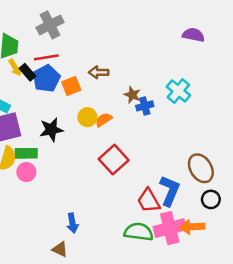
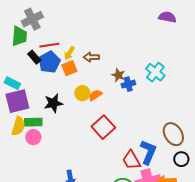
gray cross: (50, 25) -> (32, 19), moved
purple semicircle: (193, 35) -> (167, 17), moved
yellow arrow: (15, 67) -> (69, 53), moved, turned 64

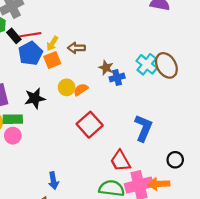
black rectangle: (34, 57) -> (14, 36), moved
brown ellipse: (173, 134) -> (166, 65), moved
blue L-shape: (148, 152) -> (143, 128), moved

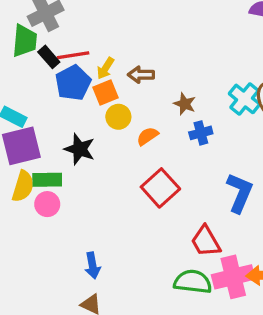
blue cross: (117, 77) -> (201, 133), moved
yellow circle: (67, 87) -> (118, 117), moved
black star: (35, 98) -> (80, 149), turned 30
blue arrow: (53, 181) -> (93, 266), moved

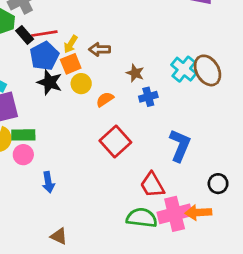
black star: (80, 149) -> (50, 82), moved
blue arrow: (93, 266) -> (48, 182), moved

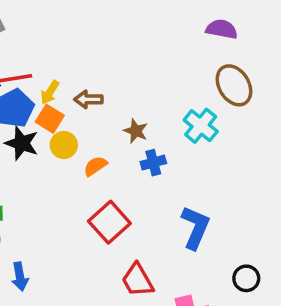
orange square: (71, 64) -> (50, 119), turned -36
brown ellipse: (207, 70) -> (234, 85), moved
red trapezoid: (152, 185) -> (137, 280), moved

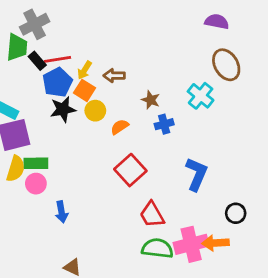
black star: (22, 143) -> (63, 109), turned -30

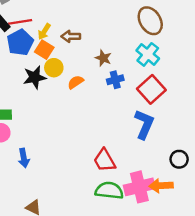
brown ellipse: (226, 65) -> (150, 21), moved
black star: (63, 109) -> (35, 77), moved
red square: (130, 170) -> (151, 89), moved

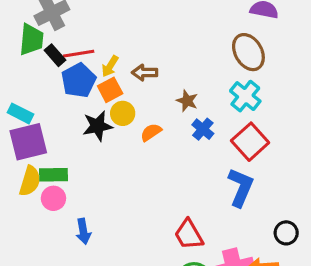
orange square: (44, 50) -> (110, 90), turned 30
blue cross: (115, 80) -> (203, 129), turned -35

